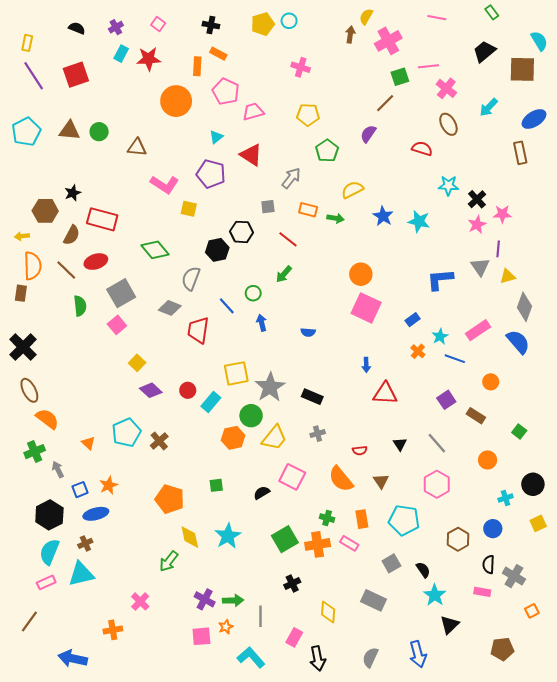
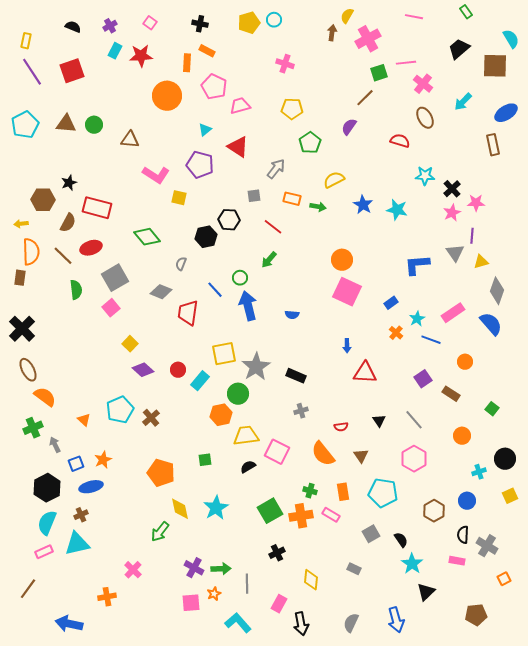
gray semicircle: (191, 278) -> (181, 264), size x0.6
blue arrow: (262, 323) -> (248, 306), size x1.8
yellow trapezoid: (274, 438) -> (246, 436), moved, turned -136
gray rectangle: (374, 600) -> (354, 569), size x0.6

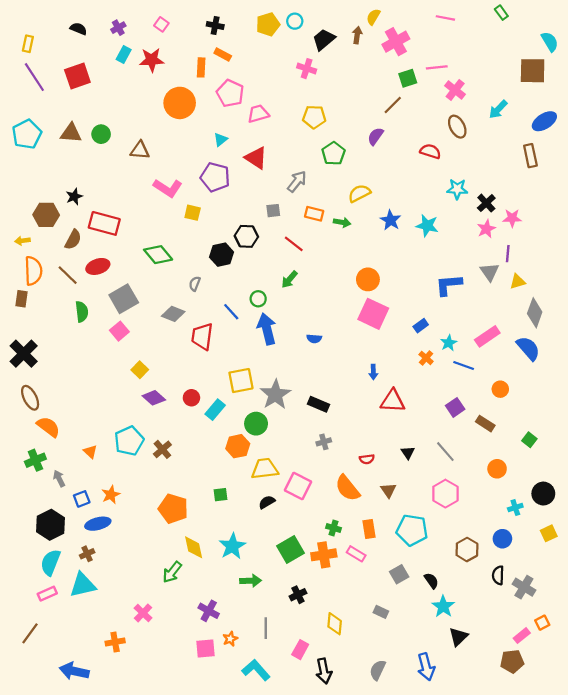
black trapezoid: (459, 49) -> (324, 39), moved
pink rectangle: (457, 561) -> (522, 636), moved, turned -49
green arrow: (221, 569) -> (251, 581), moved

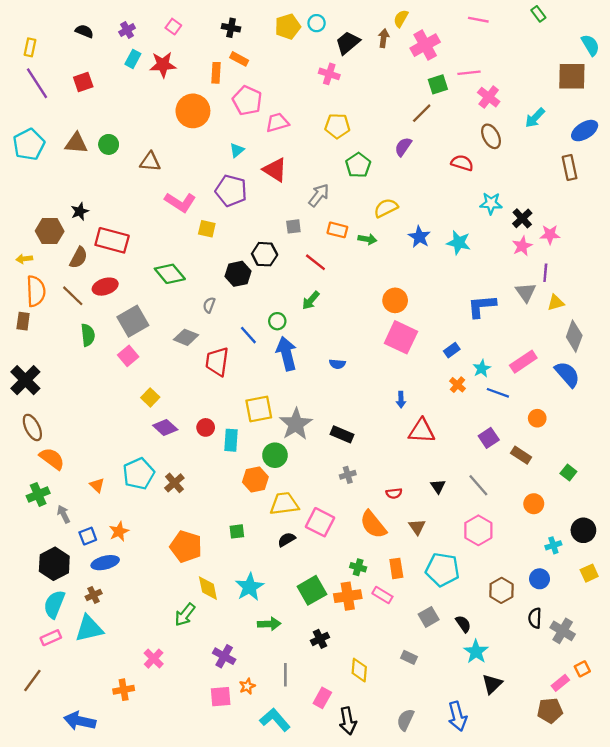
red square: (77, 76) -> (83, 82), size x0.7
cyan rectangle: (215, 410) -> (231, 440), turned -36

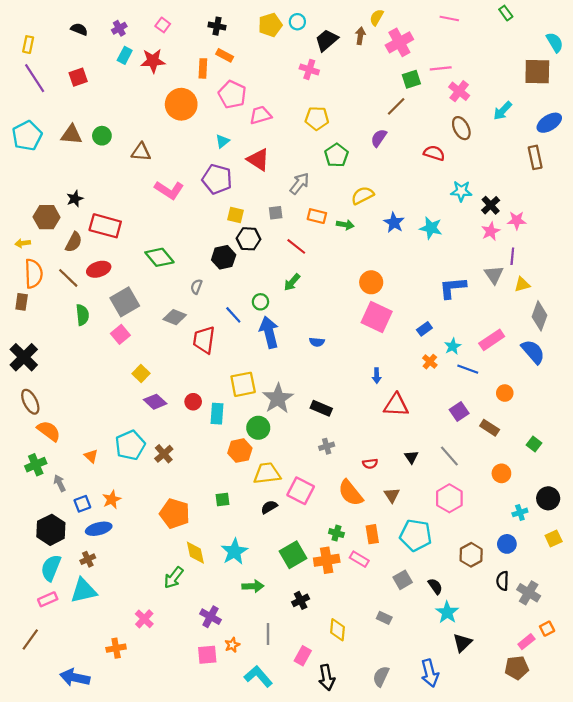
yellow square: (207, 229) -> (235, 215), moved

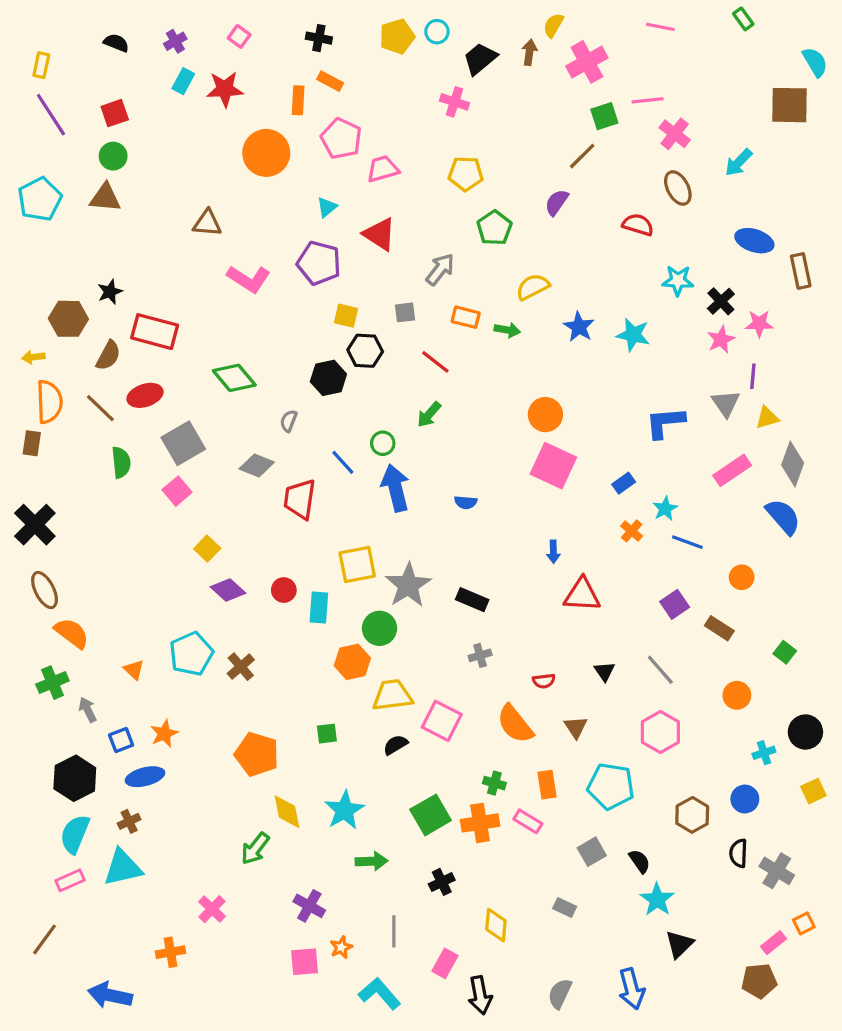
blue ellipse: (549, 123) -> (754, 241), moved, turned 50
green circle: (102, 136) -> (113, 156), moved
brown rectangle: (535, 157) -> (801, 271), moved
pink rectangle: (492, 340) -> (732, 470), moved

